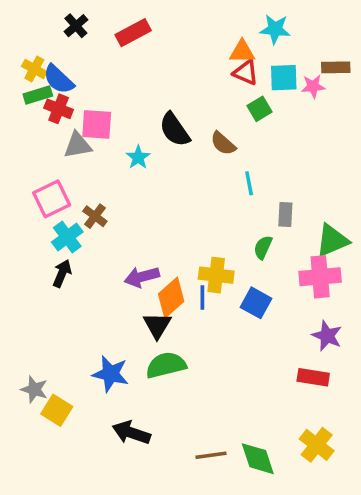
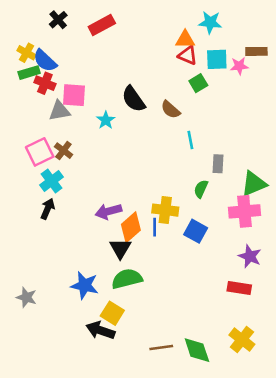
brown cross: (95, 216) -> (63, 151), moved
yellow square: (57, 410) -> (112, 313), moved

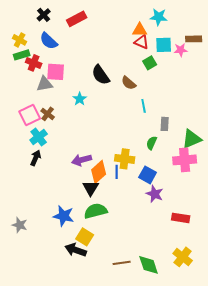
blue semicircle: (45, 61) -> (49, 41), moved
cyan star: (106, 120) -> (80, 99), moved
purple star: (250, 256) -> (155, 194), moved

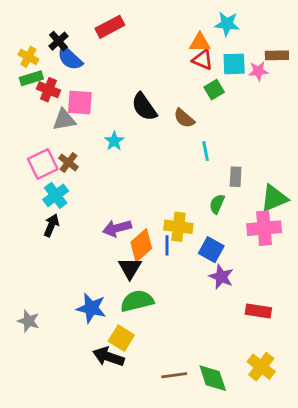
black cross: (44, 15) -> (58, 41), moved

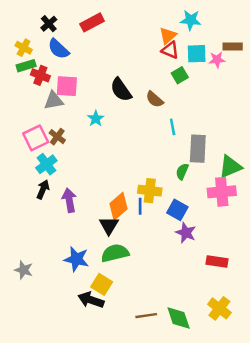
black cross: (58, 41) -> (49, 24), moved
orange triangle: (200, 43) -> (168, 36), turned -42
gray rectangle: (236, 177) -> (198, 149), size x1.6
purple arrow: (117, 228) -> (69, 200), moved, turned 95

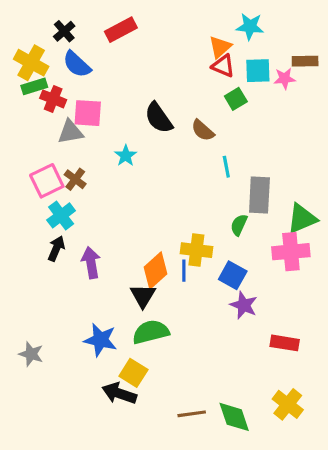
yellow cross: (24, 48) -> (31, 63), size x1.5

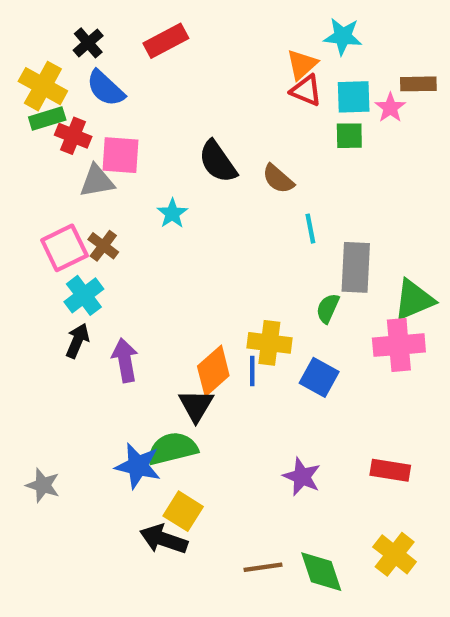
pink star: (285, 78) -> (390, 108), turned -30
green square: (236, 99) -> (349, 136), moved, turned 30
purple star: (244, 305) -> (302, 477), moved
green semicircle: (151, 332) -> (172, 449), moved

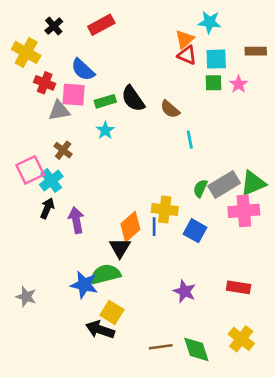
blue semicircle: (105, 88) -> (83, 70), moved
pink star: (390, 108) -> (239, 84), moved
green rectangle: (47, 118) -> (105, 101), moved
pink square: (64, 248) -> (30, 170), moved
gray rectangle: (356, 267) -> (224, 184), moved, turned 56

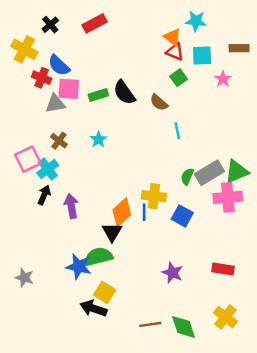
orange triangle: (184, 39) -> (172, 37), turned -42
blue semicircle: (83, 70) -> (59, 65), moved
green square: (214, 83) -> (179, 78), moved, turned -35
cyan star: (105, 130) -> (98, 139), moved

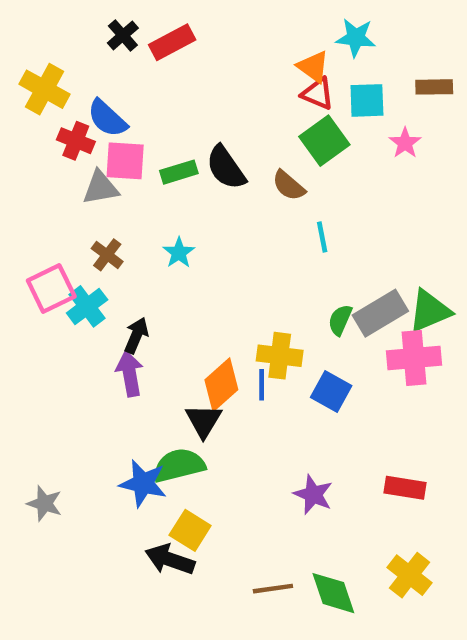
black cross: (50, 25) -> (123, 35), moved
green square: (179, 78) -> (324, 141), size x1.5
black arrow: (44, 195) -> (136, 336), moved

